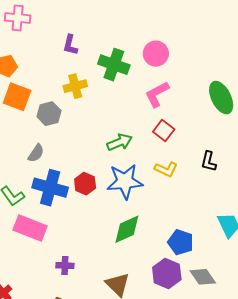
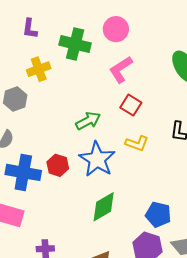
blue star: (125, 181) -> (97, 159), turned -30

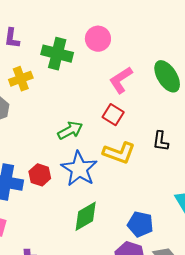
pink L-shape: (121, 69) -> (121, 80), moved
yellow L-shape: (137, 143) -> (119, 153), size x1.4

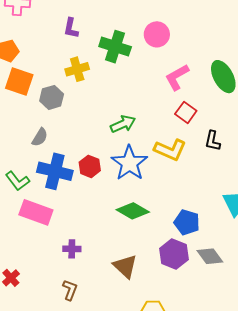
red square: (113, 115) -> (186, 112), moved
green diamond: (86, 216) -> (133, 211), turned 56

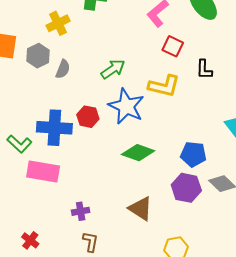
gray semicircle: (40, 137) -> (63, 69), moved
purple cross: (72, 249) -> (81, 211), moved

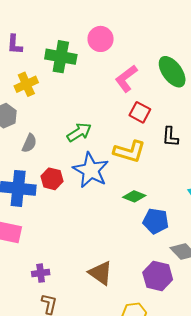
gray semicircle: (63, 69) -> (29, 143), moved
green diamond: (138, 153) -> (134, 196), moved, size x0.7
purple hexagon: (186, 188) -> (158, 276), moved

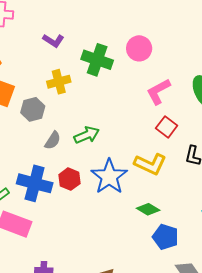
purple L-shape: (15, 44) -> (53, 41), turned -70
green arrow: (79, 132) -> (87, 135), moved

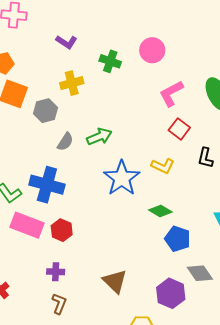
green cross: (97, 60) -> (110, 61), size x0.7
yellow L-shape: (150, 164) -> (163, 166), size x0.7
red hexagon: (69, 179) -> (62, 230), moved

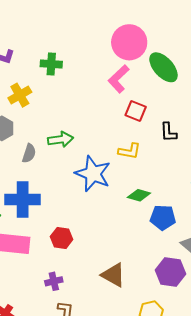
pink circle: (152, 50) -> (129, 42), moved, size x1.4
green arrow: (99, 137) -> (61, 139), turned 30
red hexagon: (62, 230) -> (62, 238), moved

